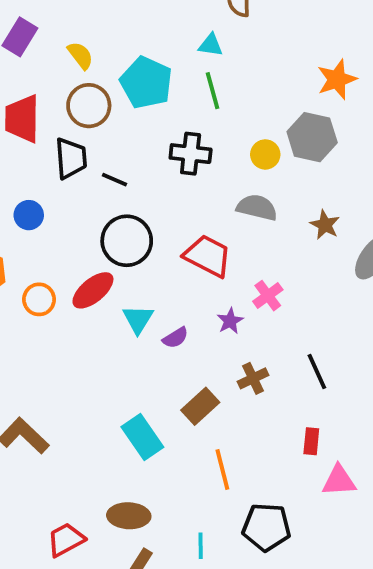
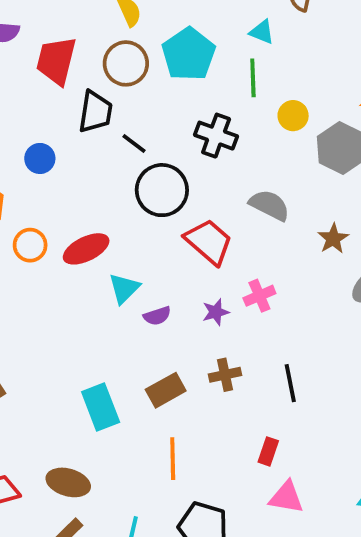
yellow circle: (265, 154) -> (293, 116), moved
black circle: (127, 241) -> (162, 190), moved

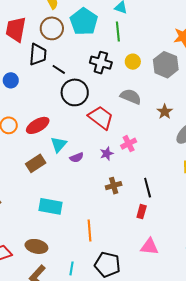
yellow circle: (293, 116) -> (133, 62), moved
brown rectangle: (166, 390) -> (36, 163), moved
cyan rectangle: (101, 407) -> (51, 206), turned -55
red rectangle: (268, 451) -> (142, 212), moved

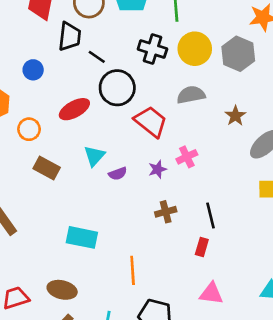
yellow circle: (133, 62) -> (195, 49), size x1.6
gray semicircle: (131, 97) -> (191, 95), turned -35
red ellipse: (38, 125) -> (74, 109), moved
brown rectangle: (36, 163) -> (47, 168), moved, turned 60

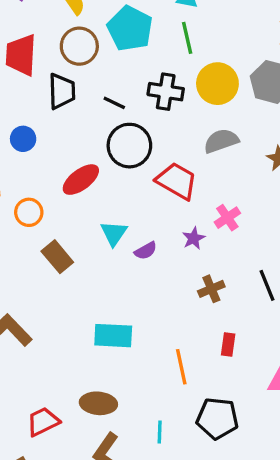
black line: (97, 57) -> (114, 103), moved
brown rectangle: (47, 168) -> (57, 257), turned 30
red rectangle: (202, 247) -> (228, 345), moved

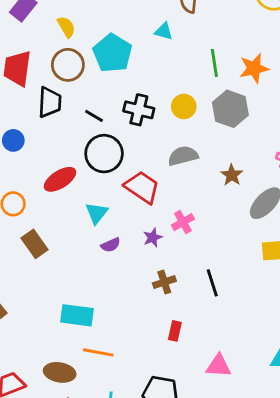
green line: (187, 38) -> (214, 63), moved
yellow circle: (217, 84) -> (184, 107), size x0.7
cyan triangle: (114, 233) -> (97, 213), moved
orange line: (181, 367) -> (98, 352), moved, turned -72

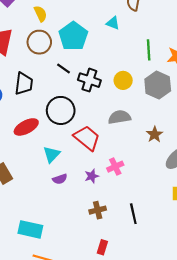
black trapezoid: (50, 102) -> (24, 84), moved
black line: (94, 116) -> (63, 68), moved

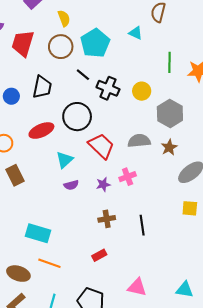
gray hexagon: (158, 85) -> (170, 113), moved
gray semicircle: (119, 117) -> (139, 141), moved
red rectangle: (102, 247) -> (99, 255), moved, turned 40

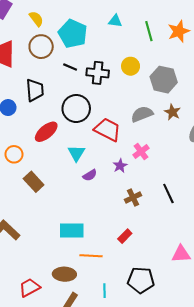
cyan triangle: (136, 33) -> (115, 21), moved
red rectangle: (99, 255) -> (125, 236), moved

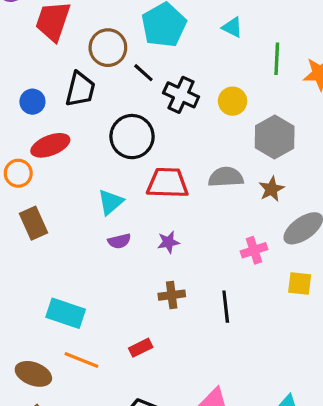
brown circle: (41, 47) -> (108, 48), moved
red trapezoid: (107, 130) -> (168, 183), turned -44
red ellipse: (46, 132) -> (50, 145), moved
pink cross: (141, 152) -> (254, 250), moved

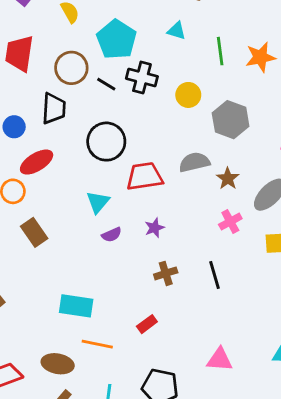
black cross: (181, 95) -> (142, 78), moved
brown star: (272, 189) -> (228, 179), moved

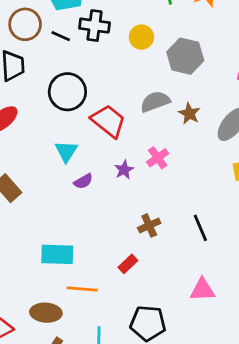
red trapezoid: (145, 176) -> (108, 121), turned 54
pink cross: (230, 222) -> (158, 158), moved
brown cross: (166, 273) -> (149, 225), moved
black line: (215, 275) -> (200, 228), moved

